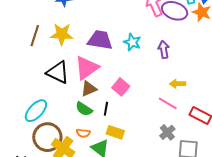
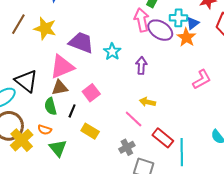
black triangle: (58, 72) -> (26, 81), moved
green semicircle: (84, 109) -> (50, 106), turned 30
yellow rectangle: (115, 132) -> (90, 131), moved

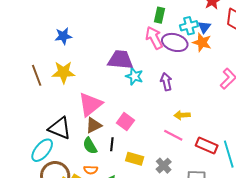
brown line: (18, 24) -> (37, 75), turned -35
purple trapezoid: (81, 42) -> (120, 60), moved
gray cross: (127, 147) -> (164, 166), moved

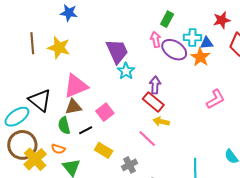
blue triangle: (204, 27) -> (207, 43), turned 32
pink arrow: (154, 38) -> (156, 39), size x0.7
purple trapezoid: (120, 60) -> (117, 51), turned 44
black line: (112, 144) -> (86, 130), turned 40
red rectangle: (207, 146) -> (153, 102), moved

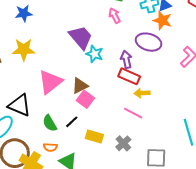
purple ellipse: (174, 50) -> (149, 42), moved
brown triangle: (73, 107) -> (80, 86), moved

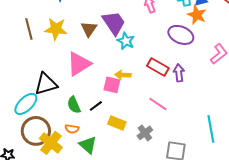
purple arrow: (126, 60) -> (179, 73), moved
brown triangle: (80, 86) -> (89, 29), moved, turned -36
yellow arrow: (142, 93) -> (123, 75), moved
pink square: (85, 99) -> (112, 85), turned -30
black triangle: (20, 105) -> (46, 84), turned -45

